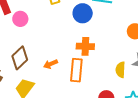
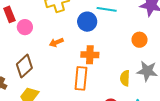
orange arrow: (51, 64) -> (56, 42), moved

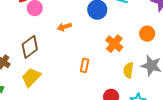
orange cross: (90, 55) -> (114, 44), moved, turned 30
orange rectangle: (81, 78) -> (85, 65), size x0.6

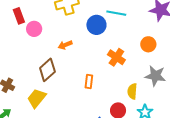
brown diamond: (30, 47) -> (47, 70), moved
yellow semicircle: (128, 70) -> (132, 91), moved

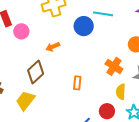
orange cross: (116, 57) -> (114, 66), moved

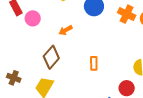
orange cross: (114, 66) -> (127, 14), moved

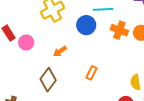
orange rectangle: (94, 63) -> (92, 73), moved, turned 32

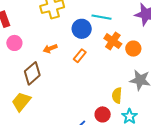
pink circle: (26, 42) -> (14, 43), moved
orange rectangle: (92, 73) -> (80, 56), moved

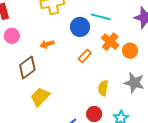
orange rectangle: (80, 56) -> (85, 56), moved
yellow semicircle: (117, 95) -> (103, 88), moved
yellow trapezoid: (21, 102) -> (40, 97), moved

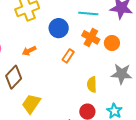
cyan line: (101, 17) -> (88, 13), moved

